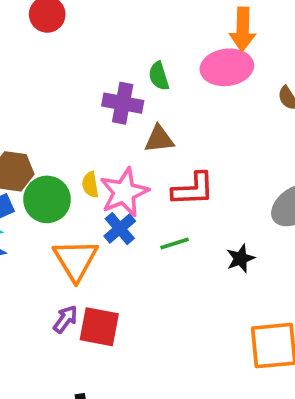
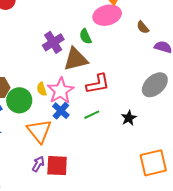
green semicircle: (159, 76) -> (85, 36), moved
purple cross: (123, 103) -> (53, 42), turned -35
brown triangle: (159, 139) -> (76, 59), size x1.5

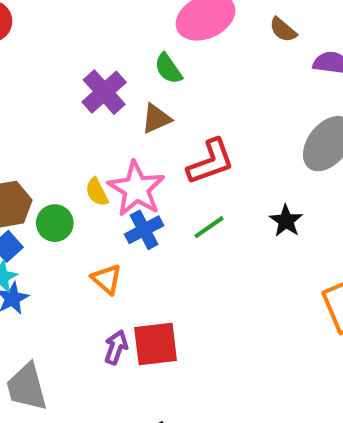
brown triangle: (76, 59) -> (156, 119), size x0.6
green circle: (19, 100) -> (55, 223), size x0.7
blue cross: (61, 111) -> (144, 230), turned 30
orange triangle: (39, 131) -> (107, 279), size x0.6

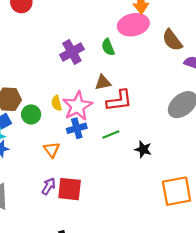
brown semicircle: (283, 30) -> (172, 40), size x1.5
brown triangle: (156, 119) -> (103, 82), moved
black star: (286, 221) -> (143, 149), moved, turned -30

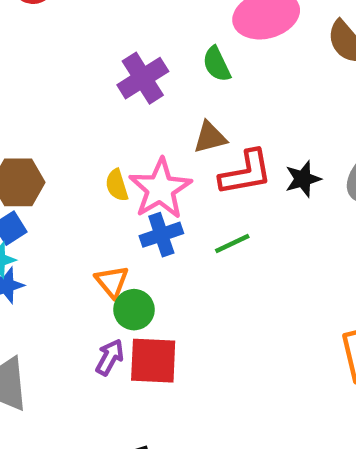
green circle: (31, 114) -> (134, 310), moved
black star: (143, 149) -> (303, 179), moved, turned -30

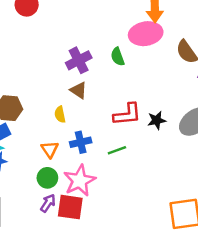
brown triangle: (210, 137) -> (79, 90), moved, turned 42
pink star: (160, 189) -> (80, 181), moved
orange triangle: (112, 281) -> (50, 149), moved
green circle: (134, 310) -> (47, 178), moved

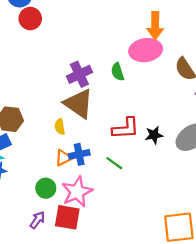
brown triangle: (79, 90) -> (79, 104), size x1.8
orange triangle: (50, 149) -> (63, 158), moved, turned 36
green line: (117, 150) -> (114, 163), turned 54
purple arrow: (48, 203) -> (37, 220), moved

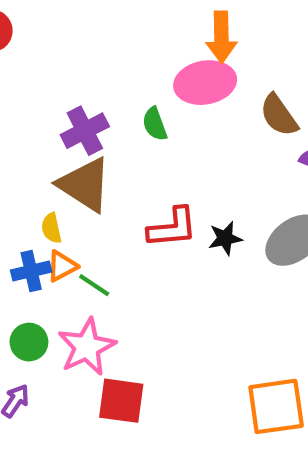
blue cross: (79, 154) -> (31, 271), moved
orange triangle: (63, 158) -> (62, 266), moved
green line: (114, 163) -> (94, 285), moved
red square: (67, 217) -> (121, 401), moved

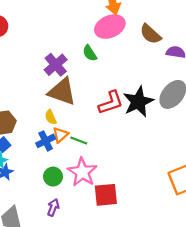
black star: (225, 238) -> (138, 102), size x1.8

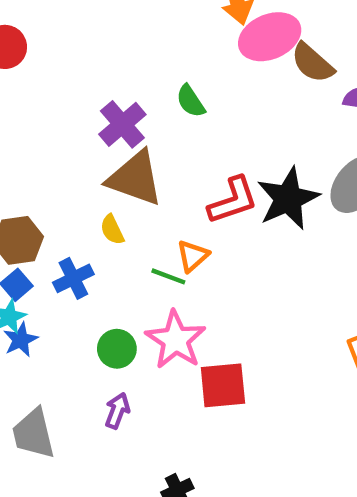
pink ellipse: (110, 27) -> (270, 37), moved
orange triangle: (60, 135) -> (193, 256), moved
blue cross: (46, 141) -> (73, 278), moved

